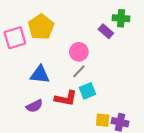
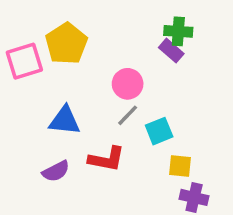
green cross: (121, 18) -> (178, 31), moved
cyan square: (88, 91) -> (159, 131), moved
yellow square: (103, 120) -> (180, 166), moved

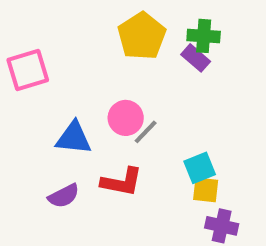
yellow pentagon: (66, 44) -> (142, 36), moved
pink circle: (128, 84) -> (126, 118), moved
cyan square: (159, 131) -> (200, 168), moved

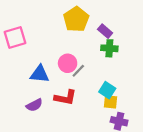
green cross: (204, 36) -> (109, 48), moved
cyan square: (200, 168) -> (107, 90), turned -35

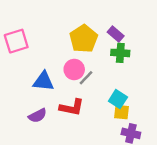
yellow pentagon: (76, 19) -> (84, 39), moved

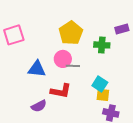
purple rectangle: (116, 34) -> (122, 29), moved, turned -56
gray line: (86, 78) -> (73, 66), turned 48
purple semicircle: (37, 116) -> (39, 106), moved

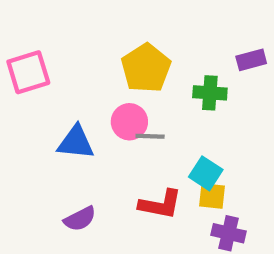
red L-shape: (61, 91) -> (160, 204), moved

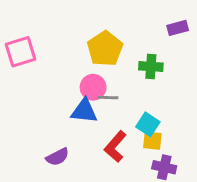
purple rectangle: (251, 60) -> (178, 28), moved
blue triangle: (76, 142) -> (84, 111), moved
red L-shape: (160, 204) -> (115, 147), turned 120

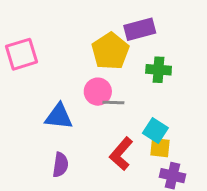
purple rectangle: (178, 28) -> (140, 29), moved, size x1.4
blue triangle: (84, 111) -> (59, 116), moved
purple semicircle: (57, 157) -> (60, 165), turned -55

